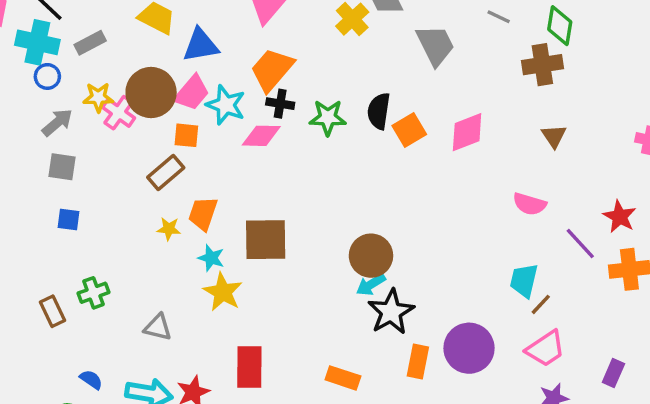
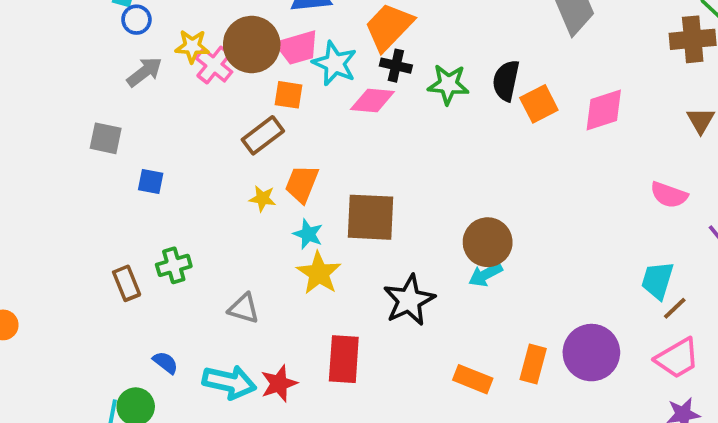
pink trapezoid: (192, 93) -> (297, 48), turned 30
gray square: (62, 167) -> (106, 138), moved
black star: (391, 312) -> (409, 300), moved
orange rectangle: (343, 378) -> (473, 379), moved

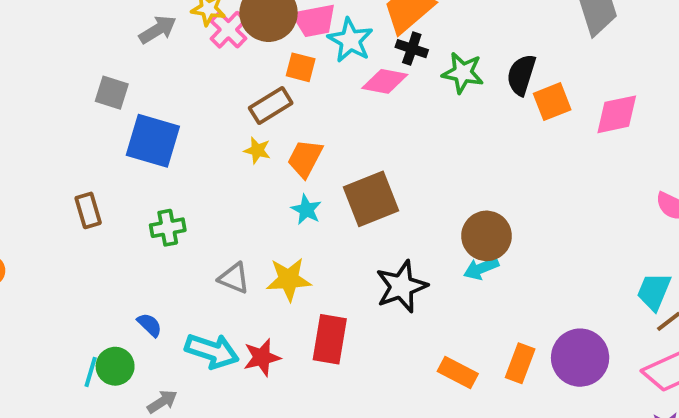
blue square: (151, 181) -> (153, 141), size x2.0
yellow star: (263, 199) -> (257, 150), moved
brown square: (370, 217) -> (371, 199), turned -30
yellow star: (319, 273) -> (289, 279), moved, turned 30
brown rectangle: (127, 283) -> (88, 210), moved

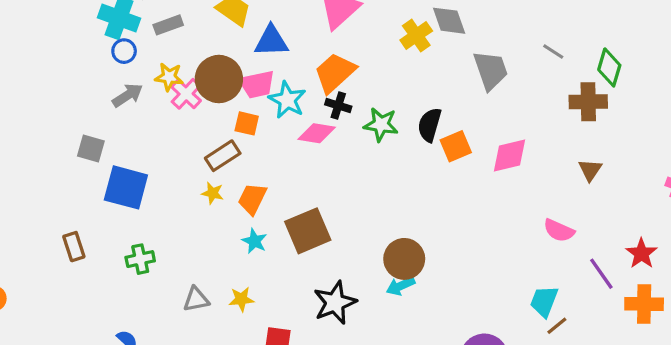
gray triangle: (234, 278) -> (196, 299), turned -32
yellow star: (289, 279) -> (241, 299), size x0.7

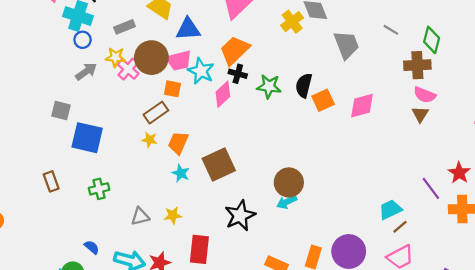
gray rectangle: (168, 25) -> (124, 27), moved
pink diamond: (317, 133) -> (223, 94), turned -50
pink semicircle: (559, 230) -> (425, 95), moved
cyan trapezoid: (544, 301) -> (390, 210), turned 45

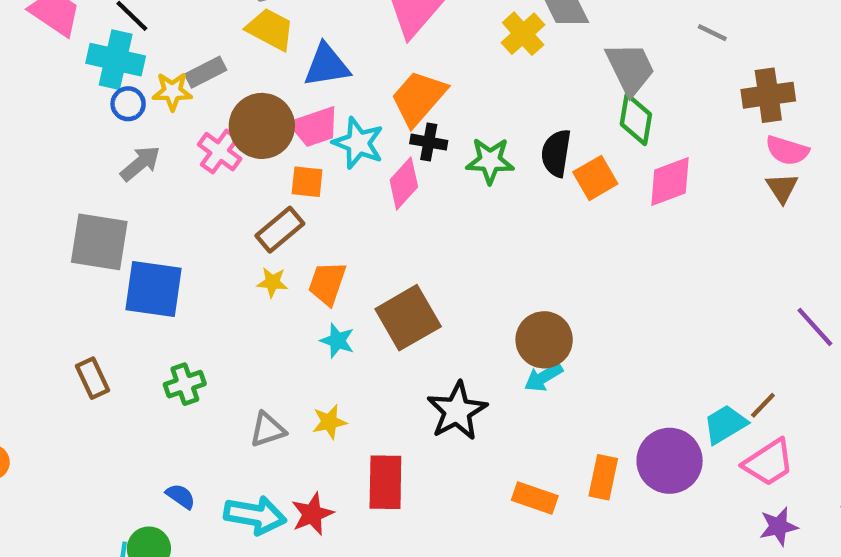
green diamond: (432, 40) -> (636, 119), moved
yellow star: (115, 57) -> (172, 91), moved
gray square: (61, 111) -> (99, 242), size x1.6
cyan trapezoid: (390, 210) -> (725, 424), moved

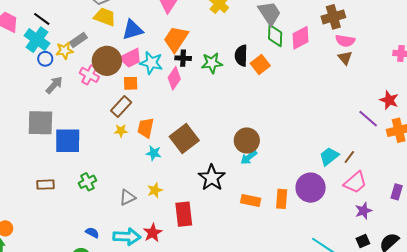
cyan cross: (116, 60) -> (37, 40), turned 30
pink diamond: (670, 181) -> (301, 38), moved
brown rectangle: (92, 378) -> (45, 185), turned -60
cyan trapezoid: (725, 424) -> (329, 156), moved
orange rectangle: (535, 498) -> (251, 200), moved

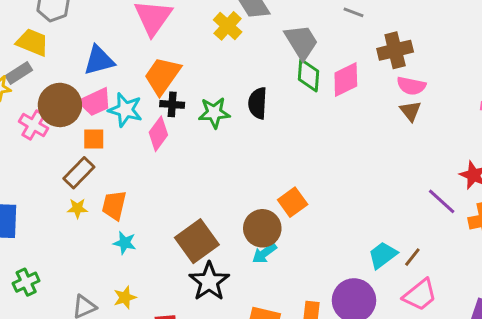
yellow trapezoid: (105, 17) -> (33, 42), moved
orange square: (260, 64) -> (293, 202), moved
brown square: (184, 139) -> (197, 241), moved

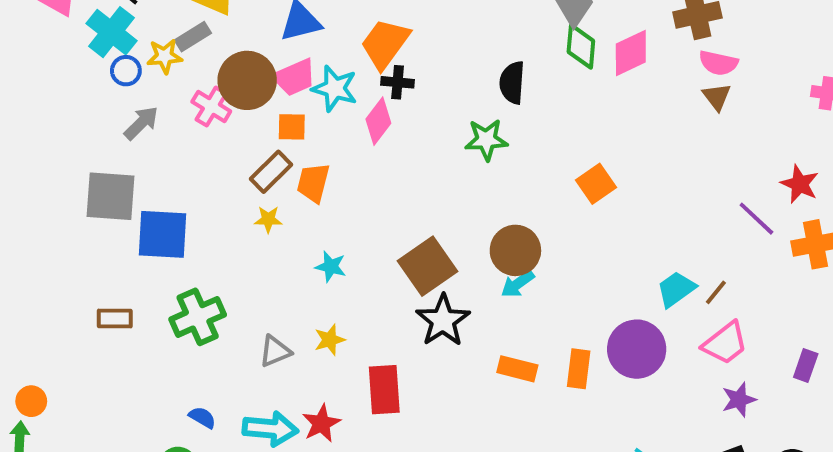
green star: (214, 113) -> (486, 140), moved
orange square: (293, 202) -> (596, 184), moved
orange trapezoid: (114, 205) -> (313, 183), moved
green cross: (26, 282) -> (198, 317), size x1.5

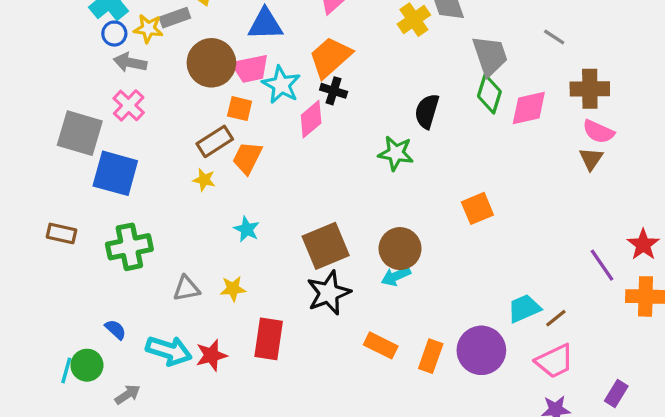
pink cross: (211, 107) -> (129, 105), moved
gray arrow: (141, 123) -> (130, 62), moved, turned -136

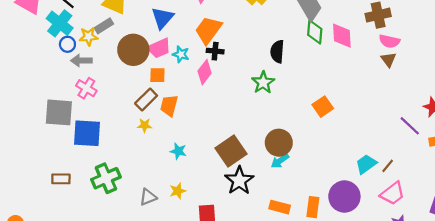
blue triangle: (265, 24) -> (162, 18), turned -35
cyan star: (281, 85) -> (181, 54), size x0.7
pink diamond: (529, 108) -> (342, 36), turned -68
green star: (396, 153) -> (263, 82), turned -30

